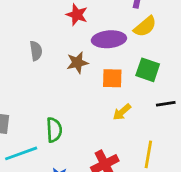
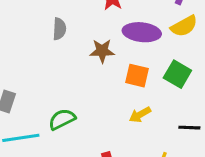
black line: (166, 104) -> (189, 128), moved
green semicircle: (54, 130) -> (62, 119), turned -125

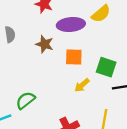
brown star: (102, 51) -> (45, 44), turned 30
green square: (177, 74) -> (106, 67), moved

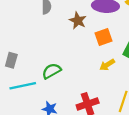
orange square: (74, 57) -> (104, 37), turned -30

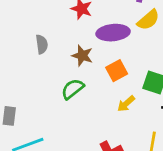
green semicircle: (52, 71) -> (73, 89), moved

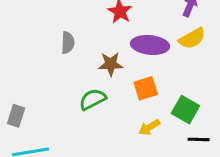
brown star: (82, 56) -> (111, 64), turned -30

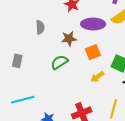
gray rectangle: (16, 116) -> (17, 61), moved

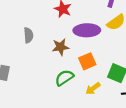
green semicircle: (59, 62) -> (64, 78), moved

